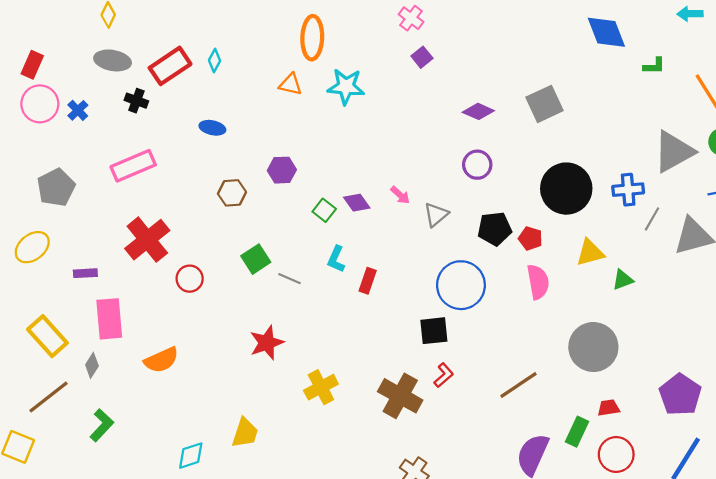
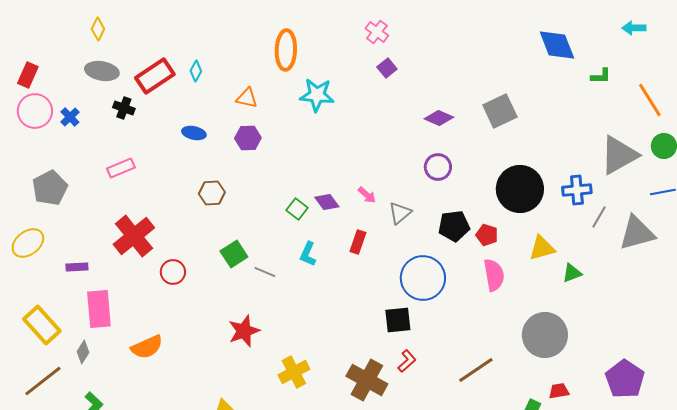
orange triangle: (291, 84) -> (247, 98), moved
pink rectangle: (133, 166) -> (121, 168), size x0.7
purple hexagon: (282, 170) -> (248, 138), moved
red rectangle: (368, 281) -> (358, 242), moved

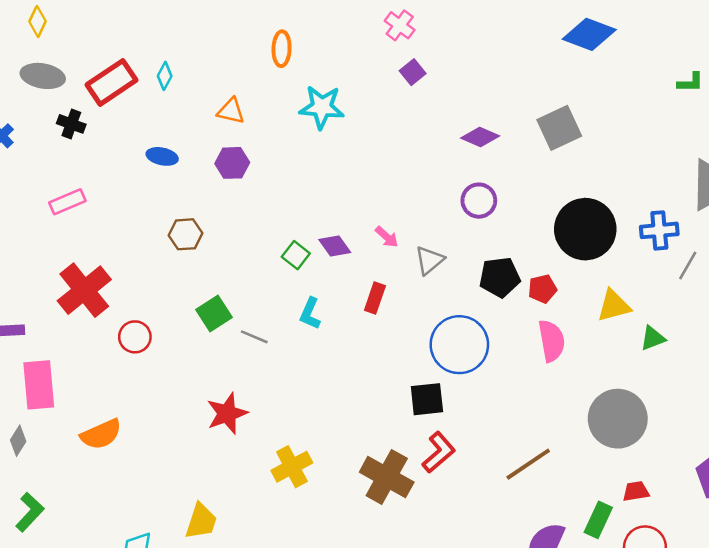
blue diamond: (557, 45) -> (589, 34), moved, turned -48
orange ellipse: (286, 50) -> (282, 49), size x0.7
red pentagon: (487, 235) -> (542, 289), turned -30
red L-shape: (407, 361) -> (439, 452), size x1.4

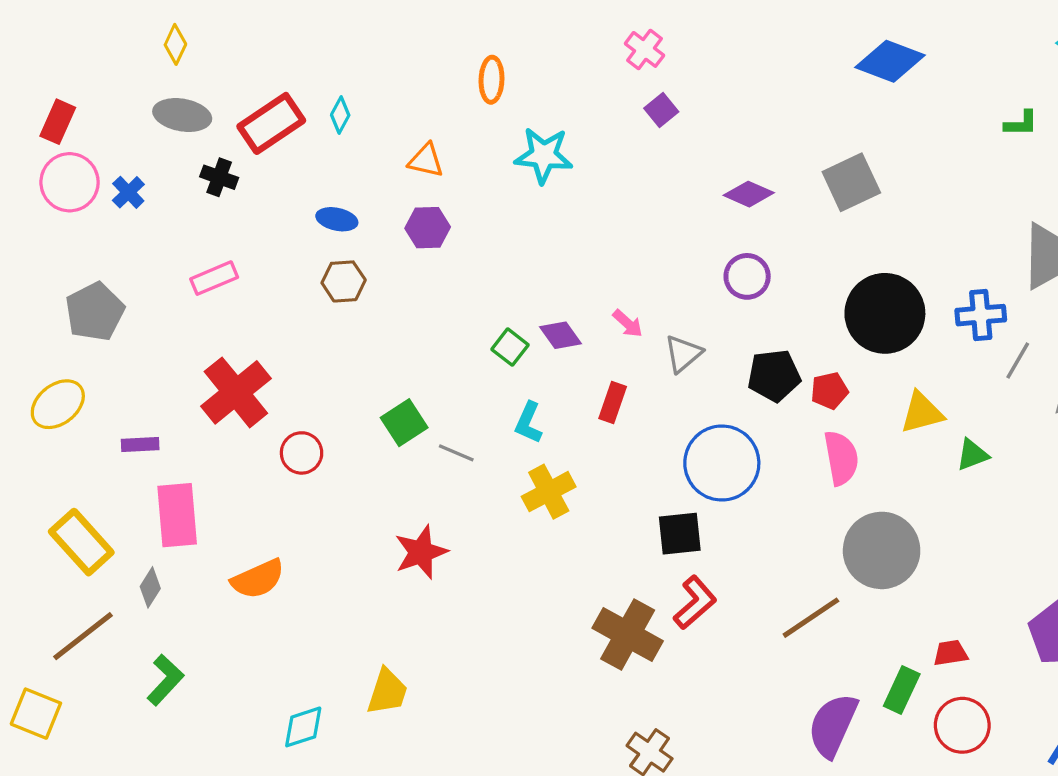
brown hexagon: (185, 234) -> (344, 281), moved
gray circle: (618, 419) -> (882, 550), moved
yellow cross: (292, 467) -> (549, 492), moved

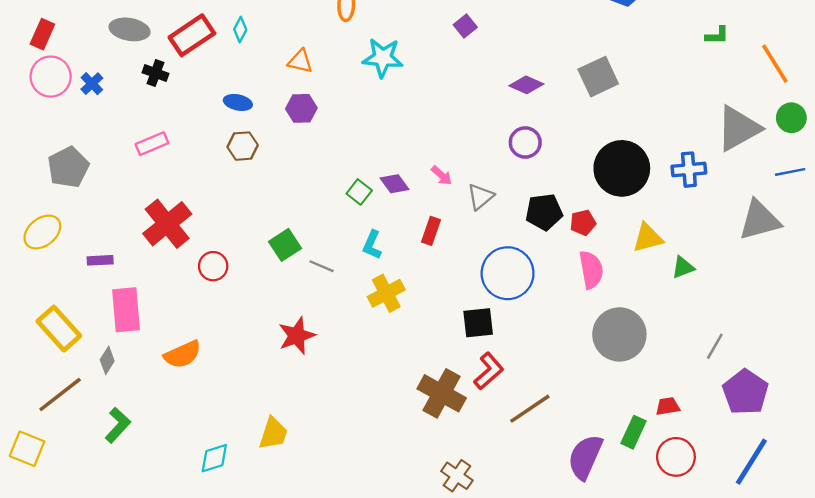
gray line: (1018, 360) -> (715, 346), moved
brown line: (811, 618) -> (530, 409), moved

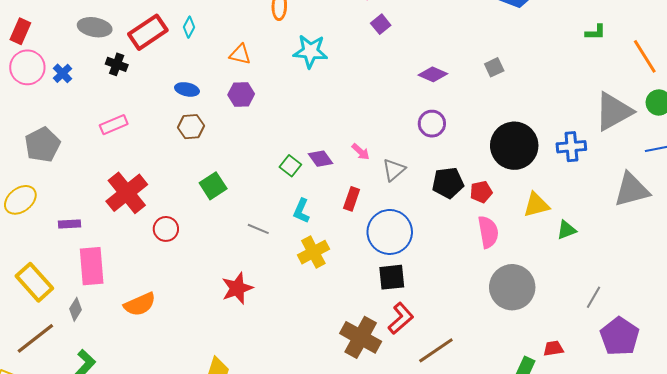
gray square: (598, 77) -> (494, 67), size x0.6
green square: (285, 245) -> (213, 186), moved
blue circle: (508, 273) -> (390, 232), moved

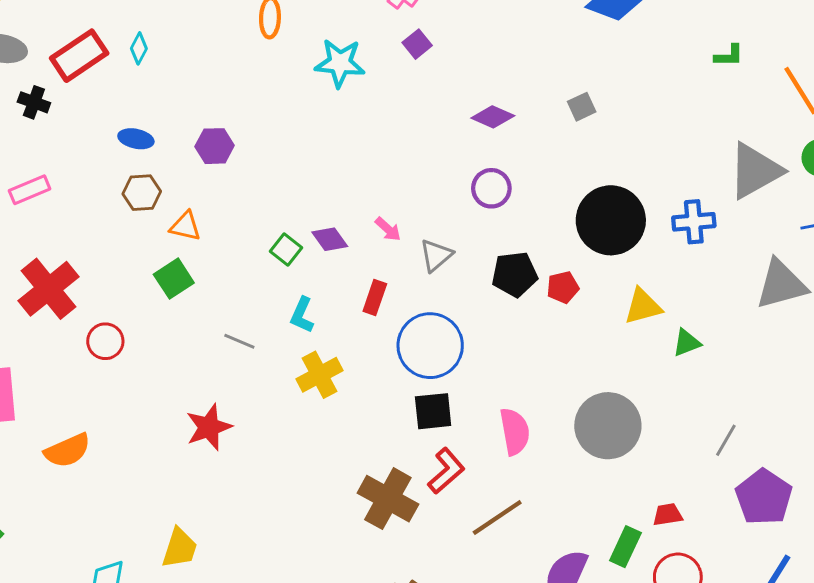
cyan star: (310, 51) -> (340, 63), moved
orange triangle: (240, 54) -> (185, 226), moved
pink semicircle: (488, 232) -> (515, 432), moved

